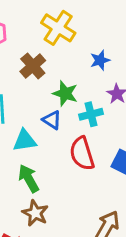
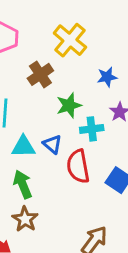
green star: (65, 93) -> (69, 105), turned 30
blue triangle: (52, 120) -> (52, 144), moved

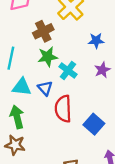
green star: (69, 105) -> (48, 57), moved
cyan cross: (92, 129) -> (68, 70), moved, turned 36
brown star: (25, 219) -> (15, 145), turned -30

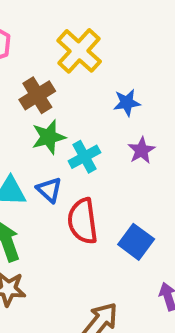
cyan cross: (68, 70) -> (84, 157), turned 30

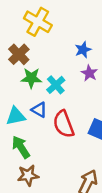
blue star: (127, 103) -> (83, 50), moved
green star: (49, 137) -> (31, 78), turned 30

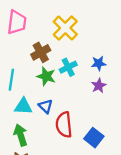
cyan cross: (56, 85) -> (68, 67), moved

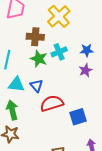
brown cross: (41, 52) -> (35, 37), turned 30
red semicircle: (64, 125) -> (52, 103), turned 75
blue square: (94, 138) -> (78, 117), turned 30

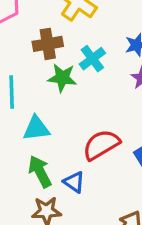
blue triangle: (36, 86) -> (74, 182), moved

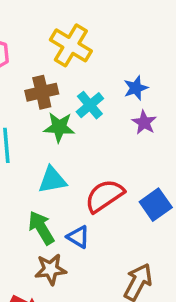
cyan triangle: (36, 128) -> (52, 180), moved

